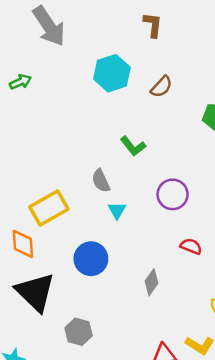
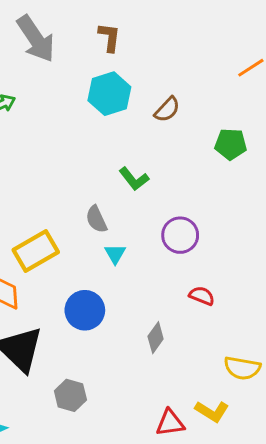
brown L-shape: (153, 25) -> (109, 37), moved

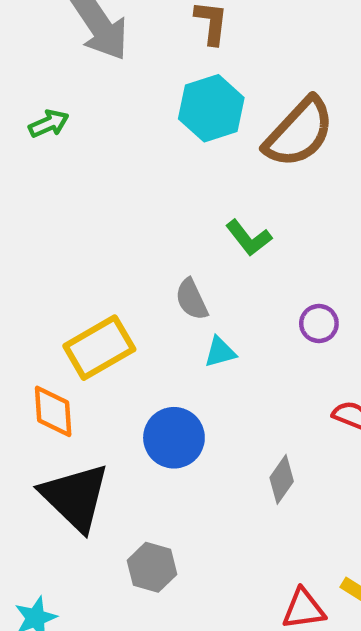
brown semicircle: (167, 110) -> (299, 132), size x1.8
purple circle: (180, 235) -> (319, 323), size x0.7
cyan triangle: (115, 254) -> (220, 352), turned 45

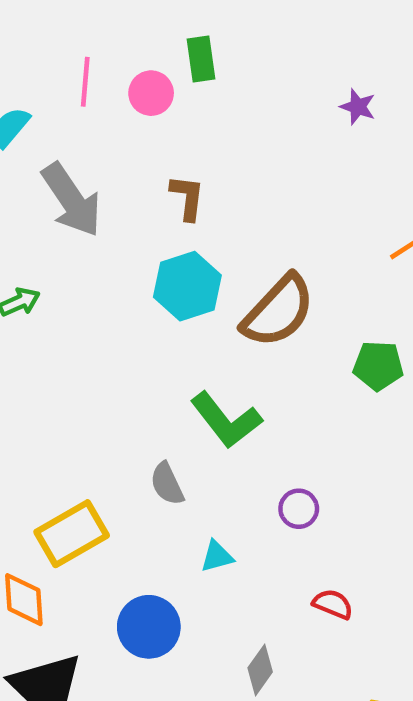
green L-shape: (249, 238) -> (226, 420), size x1.5
cyan triangle: (220, 352) -> (217, 556), moved

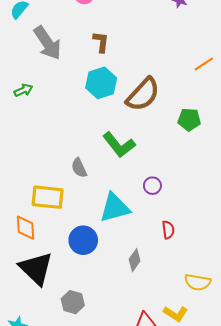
gray semicircle: (167, 484) -> (79, 168), moved
yellow rectangle: (72, 534) -> (48, 197), turned 36
cyan triangle: (217, 556) -> (115, 208), size x2.0
red semicircle: (333, 604) -> (168, 230), turned 60

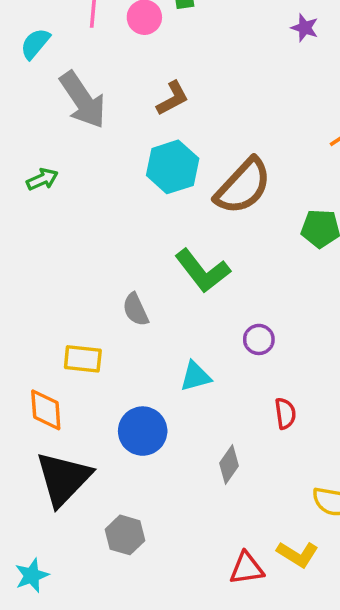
brown L-shape: (101, 42) -> (173, 98), turned 55
yellow rectangle: (48, 197) -> (83, 359), size x0.7
cyan triangle: (115, 208) -> (195, 376), size x0.6
black triangle: (36, 269) -> (63, 479), turned 30

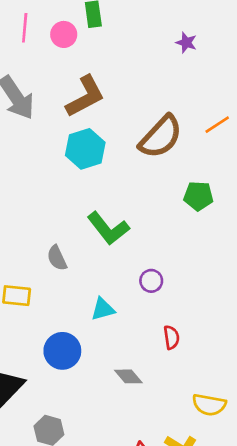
brown L-shape: (173, 98) -> (85, 96), size x1.6
brown semicircle: (243, 186) -> (161, 137), moved
gray diamond: (229, 465) -> (128, 376), turned -76

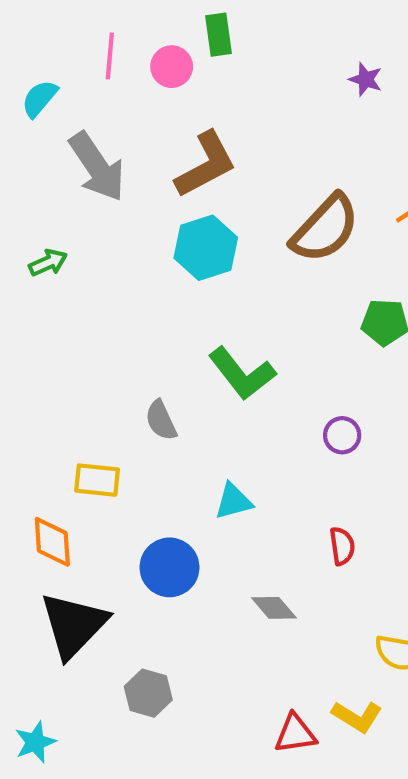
purple circle: (151, 281) -> (342, 435), moved

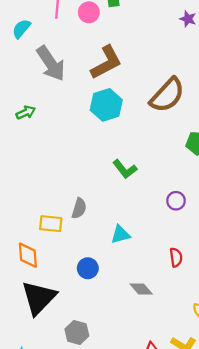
green L-shape: (242, 373) -> (125, 169), size x0.7
gray semicircle: (161, 420) -> (79, 208), moved, turned -138
blue circle: (169, 567) -> (88, 268), size x0.7

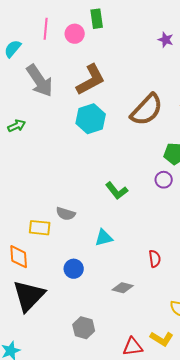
green L-shape: (125, 169) -> (117, 191), moved
purple circle: (176, 201) -> (164, 180), moved
gray semicircle: (79, 208) -> (66, 214), turned 90
gray diamond: (141, 289) -> (123, 288), turned -35
gray hexagon: (77, 333) -> (84, 328), moved

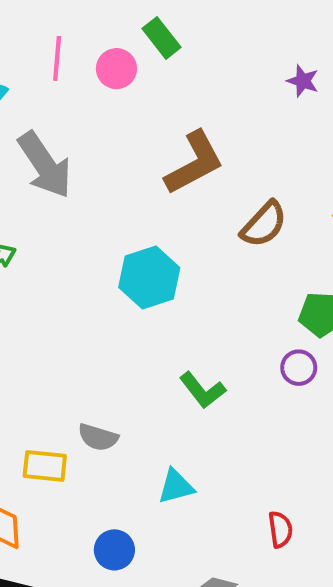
green rectangle: (97, 19) -> (162, 38), turned -30
brown L-shape: (91, 80) -> (194, 163), moved
brown semicircle: (147, 110) -> (264, 224), size x0.7
cyan hexagon: (91, 119) -> (149, 278), moved

